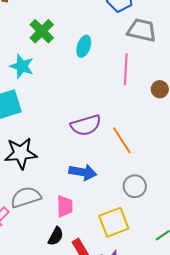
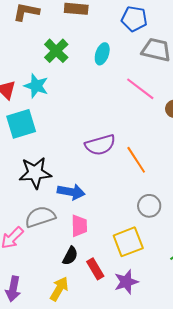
cyan ellipse: (84, 46) -> (102, 54), moved
pink line: (126, 69) -> (140, 89), turned -56
blue arrow: (83, 172) -> (71, 192), moved

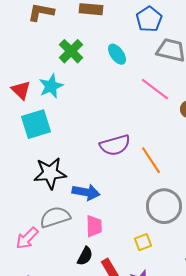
blue pentagon: (134, 19) -> (149, 19), turned 30
cyan ellipse: (102, 54) -> (117, 54), turned -55
cyan star: (36, 86) -> (51, 86), turned 30
gray circle: (149, 206) -> (164, 206), size x1.5
yellow square: (128, 242) -> (143, 242), size x0.6

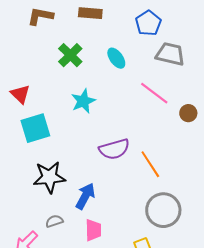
cyan star: (51, 86) -> (83, 101), moved
blue arrow: (86, 192) -> (85, 196), turned -72
gray semicircle: (55, 217) -> (54, 221), size x0.6

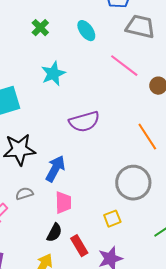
green cross: (70, 55) -> (40, 28), size x0.7
orange line: (150, 164) -> (147, 137), moved

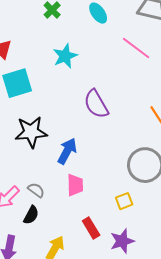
purple semicircle: (84, 122) -> (96, 104), turned 76
gray semicircle: (24, 194) -> (36, 190), moved, turned 54
black semicircle: (54, 233) -> (31, 215), moved

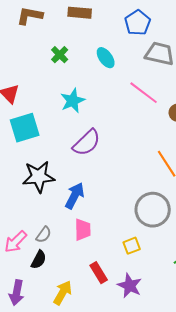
purple semicircle: (96, 104) -> (87, 143), moved, turned -104
gray semicircle: (36, 190) -> (44, 235), turned 90
purple star: (122, 241) -> (130, 286), turned -30

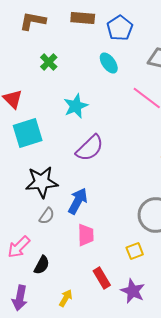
blue pentagon: (138, 23) -> (120, 28), moved
green cross: (60, 55) -> (49, 62), moved
gray semicircle: (44, 235) -> (47, 216), moved
yellow arrow: (63, 293) -> (66, 298), size x0.7

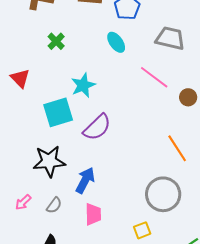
cyan square: (28, 133) -> (58, 112), moved
gray semicircle: (47, 216) -> (54, 205), moved
pink arrow: (19, 247) -> (23, 202), moved, size x0.7

